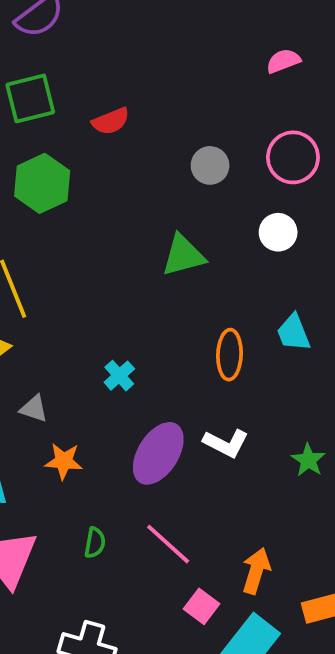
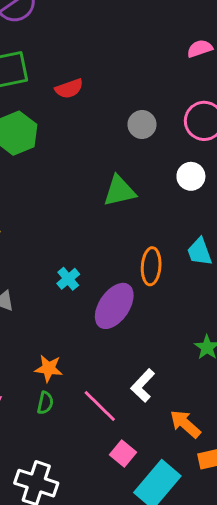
white L-shape: (226, 443) -> (143, 385), moved, turned 104
purple ellipse: (158, 453) -> (114, 306), moved
orange star: (64, 461) -> (49, 368), moved
orange arrow: (256, 571) -> (185, 424), moved, turned -68

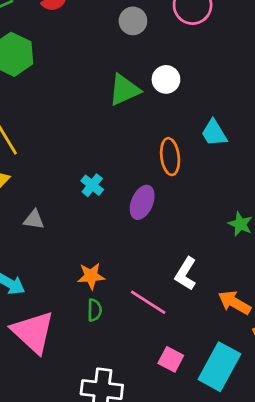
white circle: (191, 176) -> (166, 79), moved
purple ellipse: (114, 306) -> (142, 202), size x0.7
pink square: (123, 453) -> (171, 359), moved

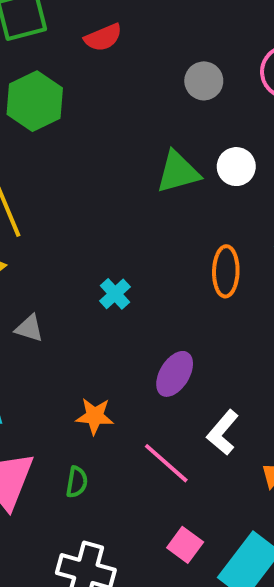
purple ellipse: (142, 202) -> (175, 374), moved
green semicircle: (95, 310) -> (77, 482), moved

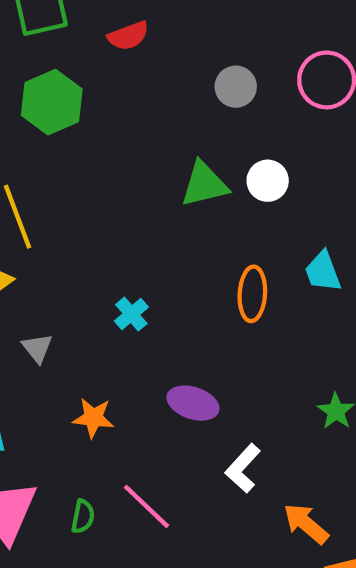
gray triangle: (29, 328) -> (37, 348), turned 32
purple ellipse: (175, 374) -> (193, 403), turned 75
orange star: (95, 416) -> (93, 418), moved
pink line: (166, 463) -> (146, 506), moved

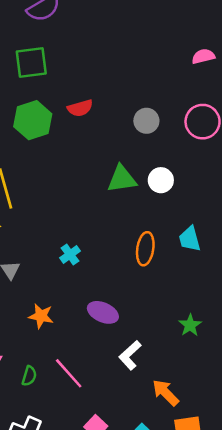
red semicircle: (128, 36) -> (80, 108), moved

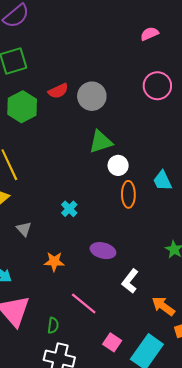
gray circle: (146, 121) -> (92, 96), moved, size x1.4
white circle: (161, 180) -> (118, 165), moved
green semicircle: (29, 376) -> (53, 325), moved

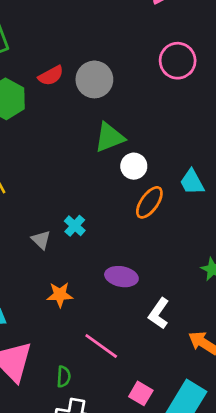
orange ellipse: (128, 194) -> (149, 202), turned 40
gray triangle: (24, 229) -> (41, 240), moved

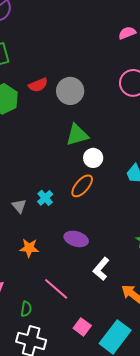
orange ellipse: (149, 202) -> (82, 186), moved

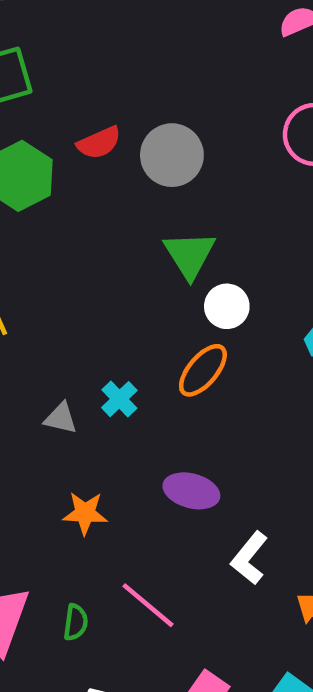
green triangle: (77, 135) -> (190, 255), turned -45
gray triangle: (19, 206) -> (61, 418), turned -35
green semicircle: (26, 309) -> (76, 622), moved

